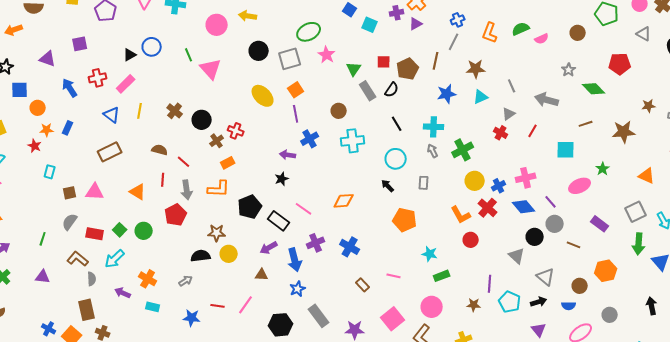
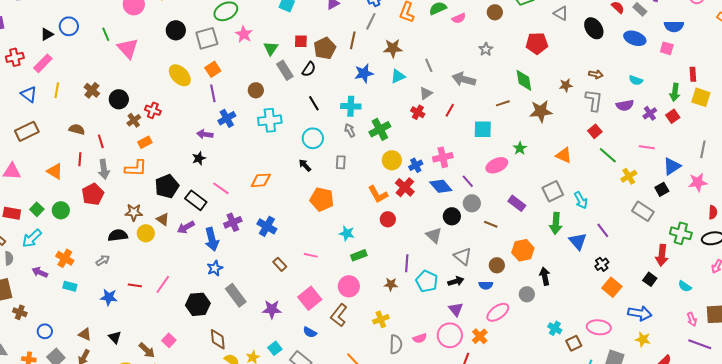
green diamond: (594, 89) -> (524, 80), moved, turned 35
red line: (184, 162) -> (101, 141), turned 32
brown triangle: (262, 275) -> (163, 219), moved, turned 32
black arrow: (652, 306) -> (545, 276), moved

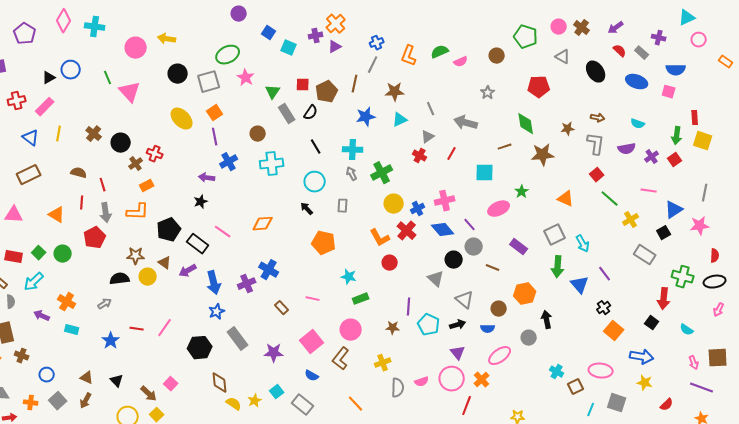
purple cross: (233, 222) -> (247, 284), moved
blue star: (109, 297) -> (111, 341), turned 30

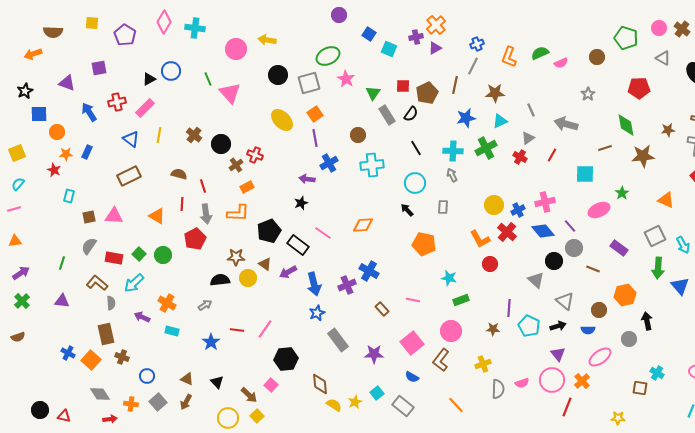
green cross: (382, 173) -> (486, 148), moved
black hexagon: (200, 348) -> (286, 359), moved
brown square: (576, 387) -> (640, 388), moved, turned 35

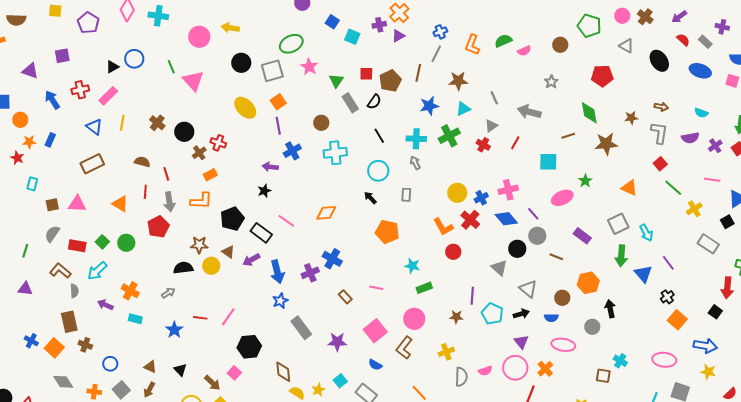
pink ellipse: (600, 357) -> (563, 345), turned 45

